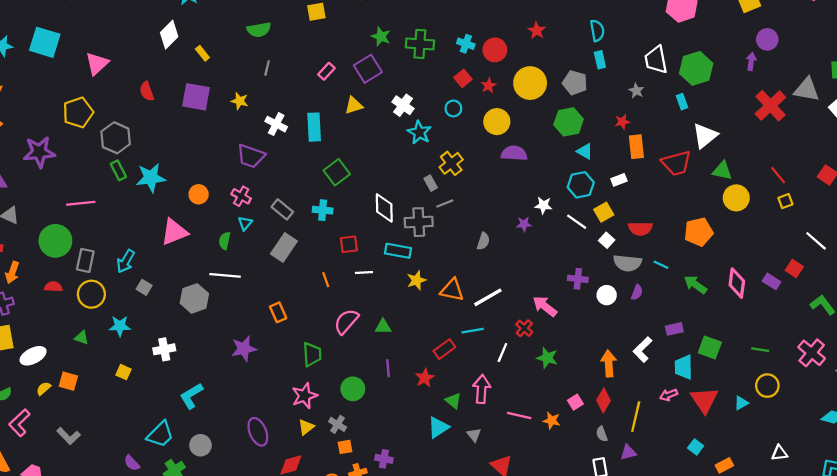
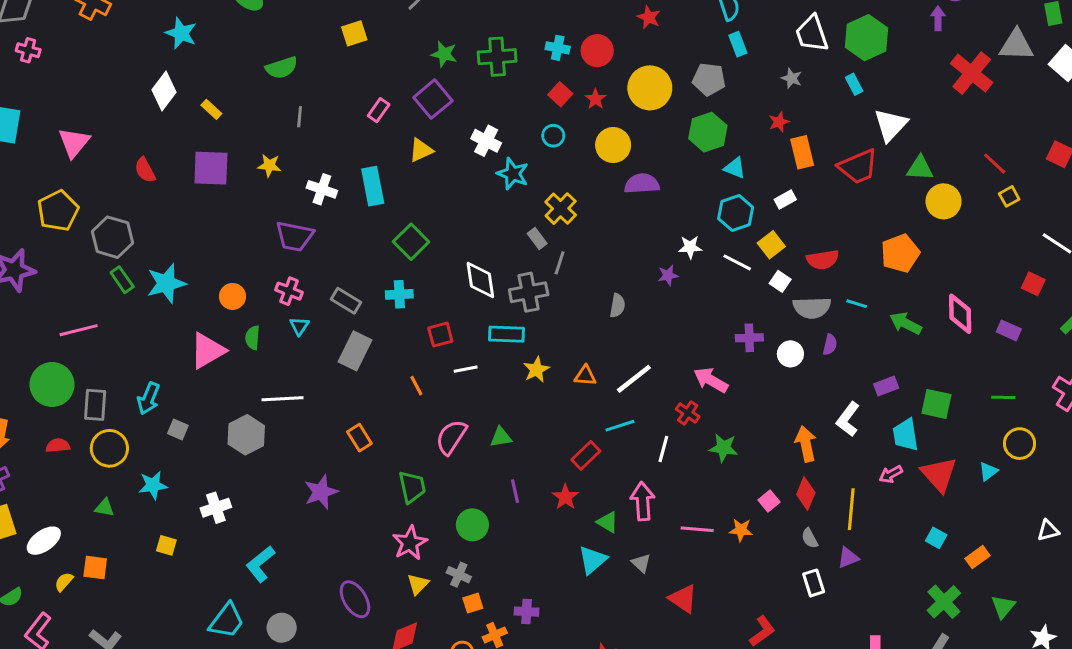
gray line: (445, 203) -> (560, 263), turned -42
green semicircle: (225, 241) -> (253, 338), moved
purple rectangle: (772, 281) -> (1009, 330), moved
orange triangle: (452, 290) -> (585, 376), size x0.7

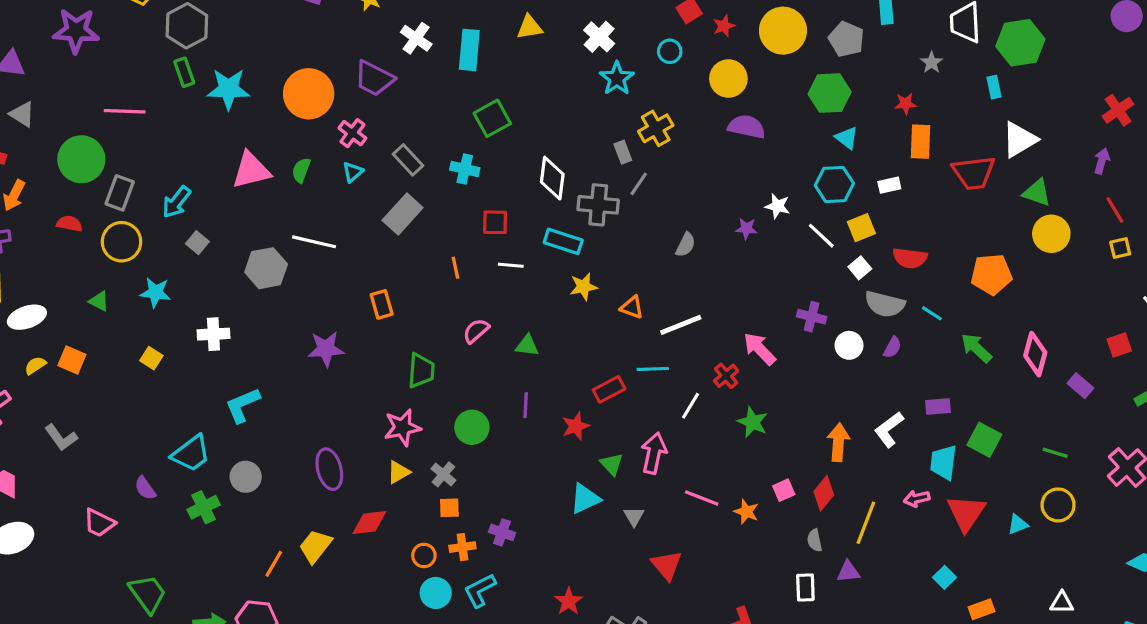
purple arrow: (938, 18) -> (1102, 161), moved
red cross: (972, 73) -> (1118, 110), size x0.7
red square: (1033, 284) -> (1119, 345), turned 30
orange circle: (233, 296) -> (309, 94), moved, size x1.8
pink semicircle: (451, 437) -> (476, 331), size x0.7

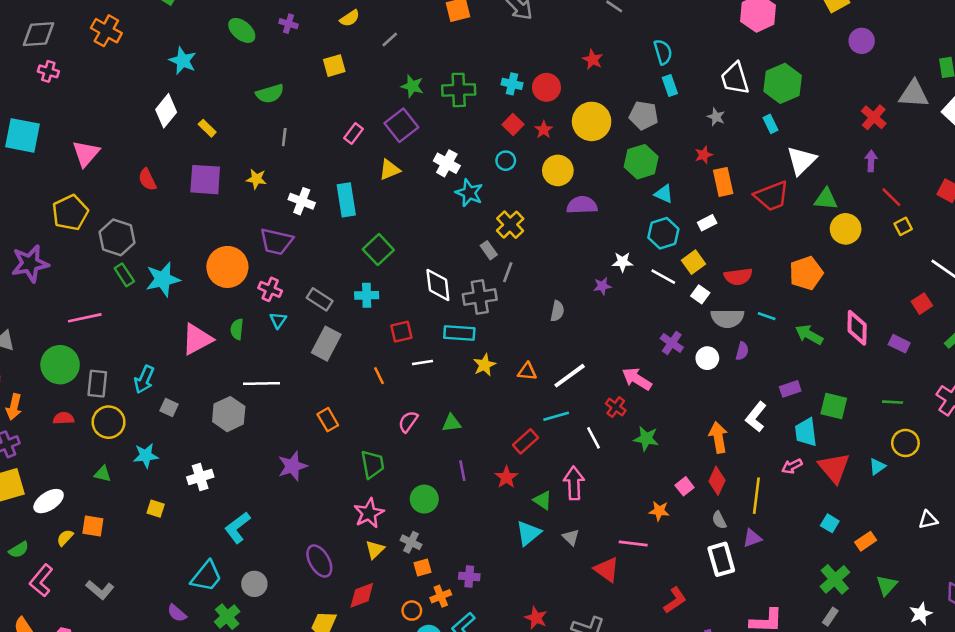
purple cross: (812, 317) -> (672, 343), turned 35
white line: (691, 406) -> (594, 438), turned -45
pink line: (702, 498) -> (633, 543), moved
white rectangle: (805, 587) -> (721, 559), size x1.4

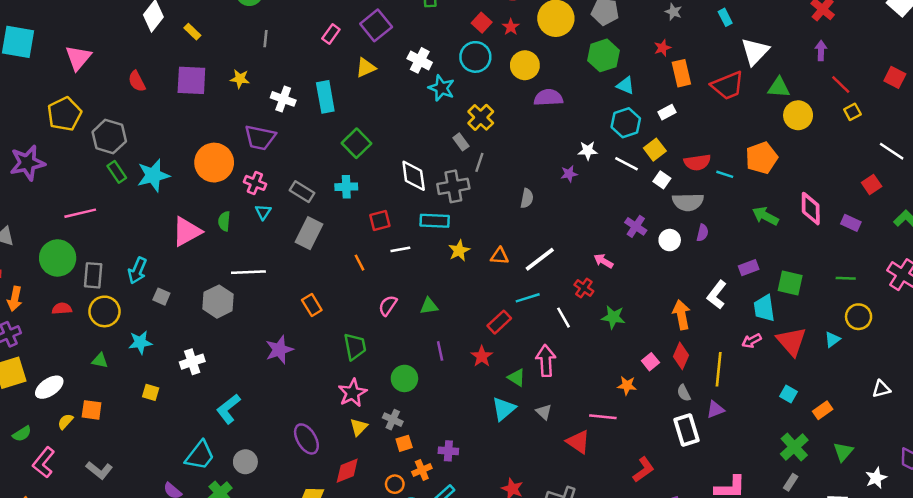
cyan circle: (506, 161) -> (475, 57), size x1.6
cyan line: (767, 316) -> (725, 174), moved
pink arrow: (637, 379) -> (603, 261), size x0.7

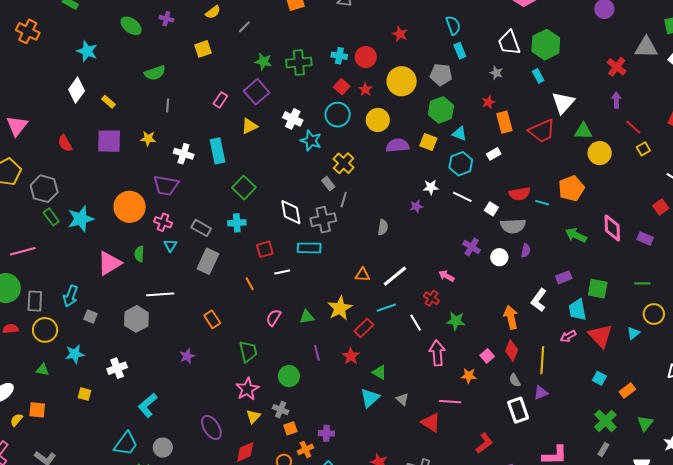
yellow square: (655, 150) -> (428, 142), moved, turned -30
yellow star: (459, 250) -> (340, 308), moved, size x1.4
purple star: (279, 350) -> (187, 356), size x0.7
pink arrow: (546, 361) -> (437, 353), moved

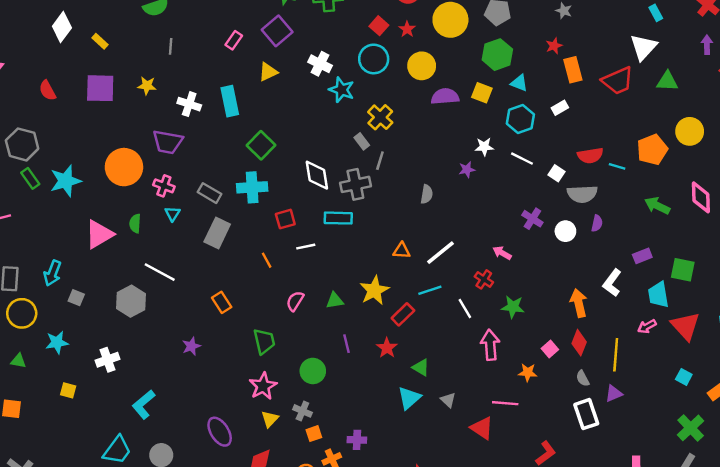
cyan rectangle: (538, 76) -> (656, 13), moved
yellow circle: (600, 153) -> (690, 131), moved
cyan cross: (237, 223) -> (252, 187), size x1.4
white line: (160, 294) -> (160, 272), turned 32

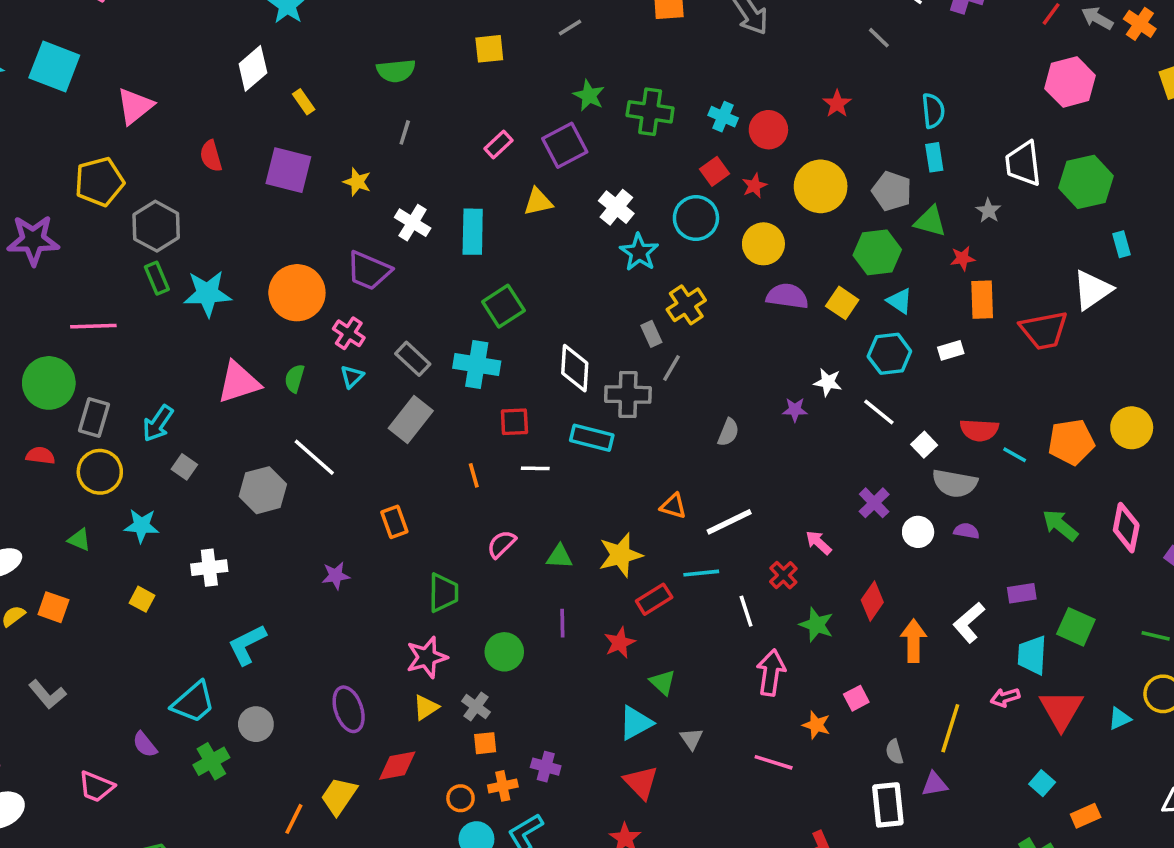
green triangle: (667, 81) -> (930, 221), moved
purple semicircle: (597, 223) -> (966, 531), turned -105
red diamond: (579, 343) -> (872, 601), moved
red triangle: (482, 428) -> (641, 782), moved

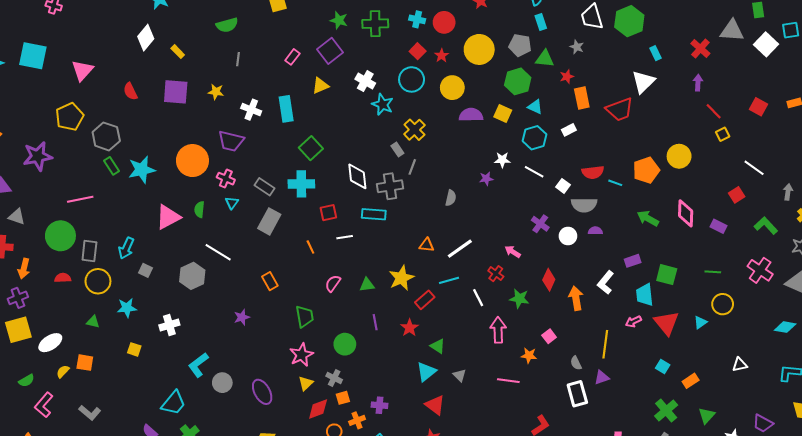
gray circle: (256, 724) -> (222, 383), moved
red diamond: (397, 766) -> (318, 409), moved

